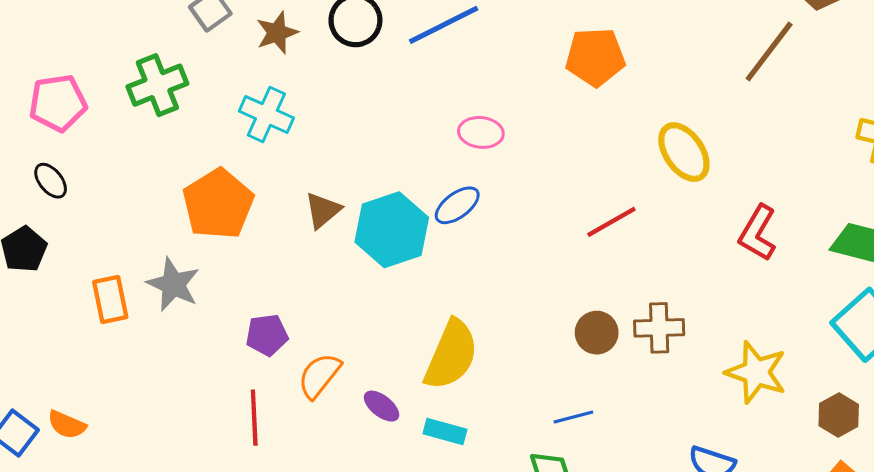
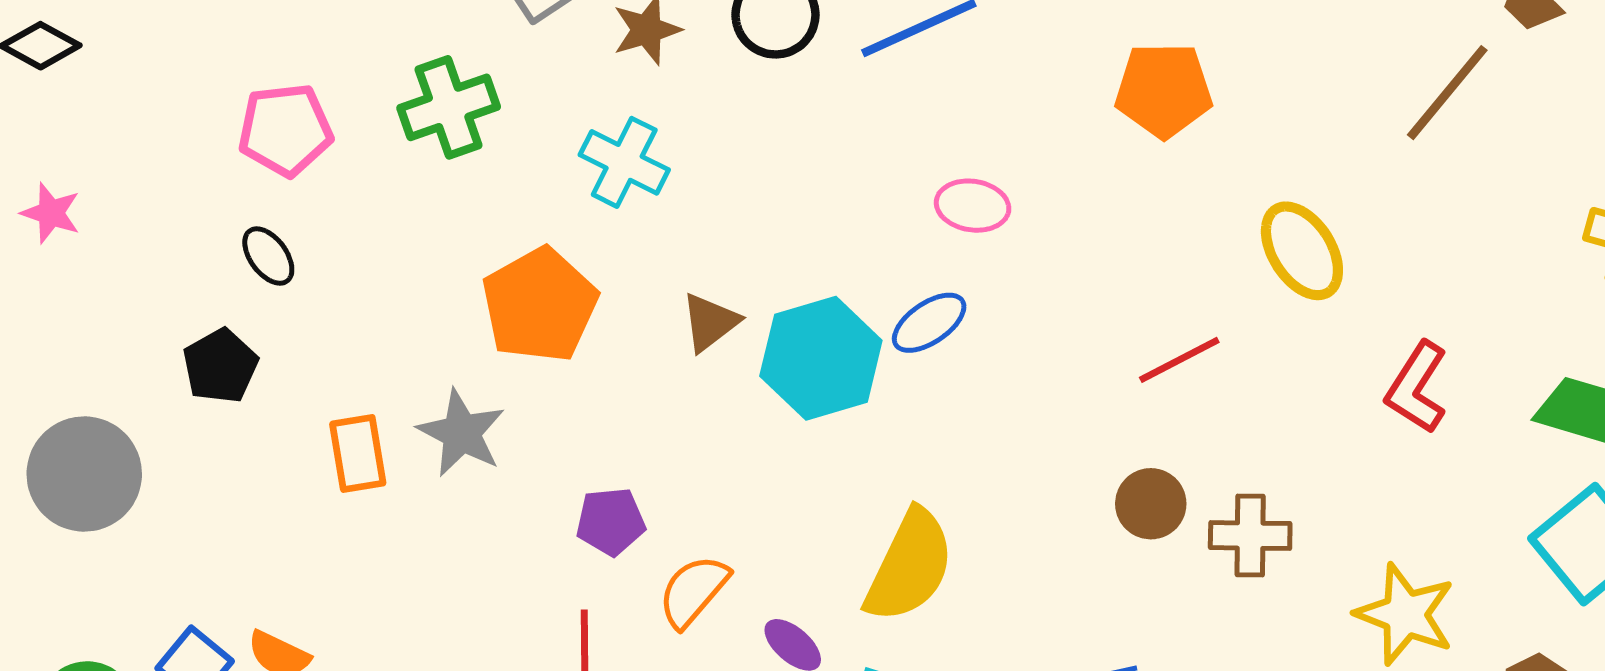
brown circle: (597, 333) -> (1151, 504), moved

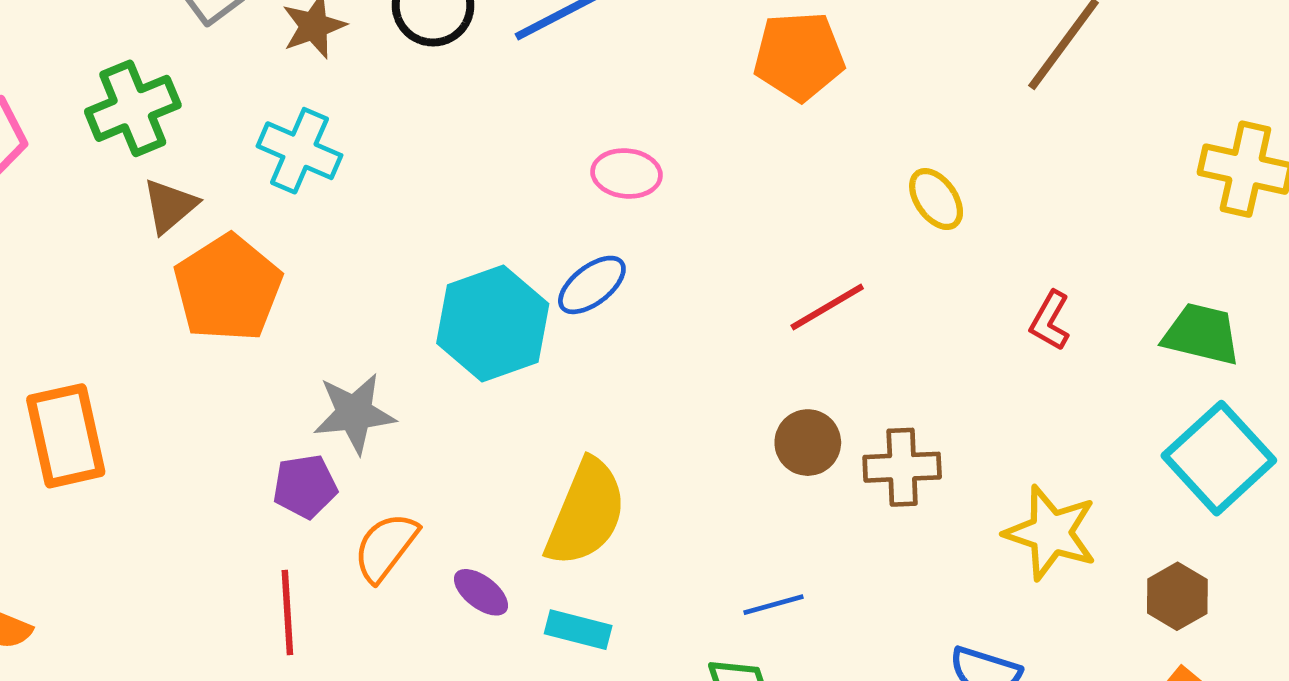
yellow ellipse: (1302, 251) -> (936, 199), size x0.7
brown triangle: (710, 322) -> (170, 206), moved
red L-shape: (1417, 387) -> (1050, 321), size x0.7
gray star: (461, 433) -> (354, 413), moved, turned -30
orange rectangle: (358, 454) -> (66, 436), size x1.4

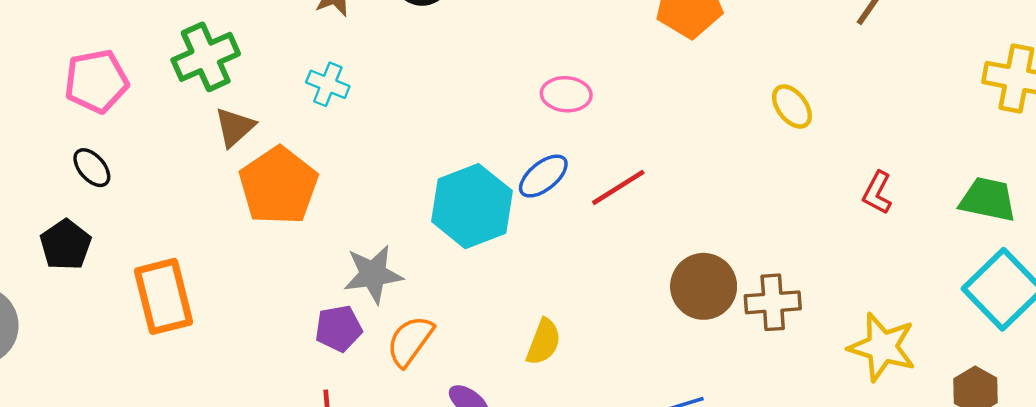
cyan cross: (299, 151) -> (328, 84), size x0.7
red line: (827, 307) -> (618, 187), moved
brown circle: (808, 443) -> (704, 286), size x1.4
yellow semicircle: (586, 513) -> (544, 342), size x0.6
orange semicircle: (386, 547) -> (410, 341), moved

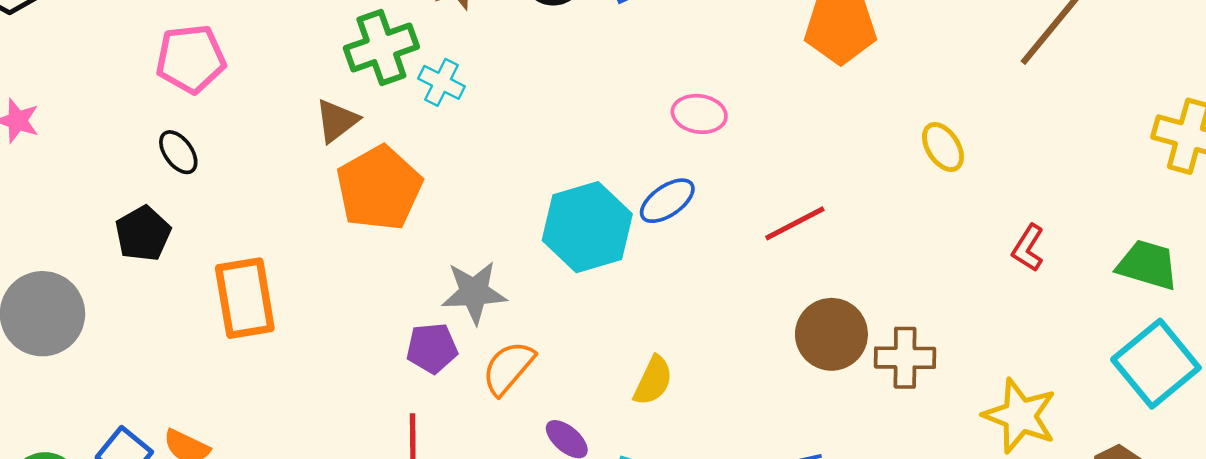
green cross: (206, 57) -> (381, 47), moved
red line: (618, 187) -> (795, 223), moved

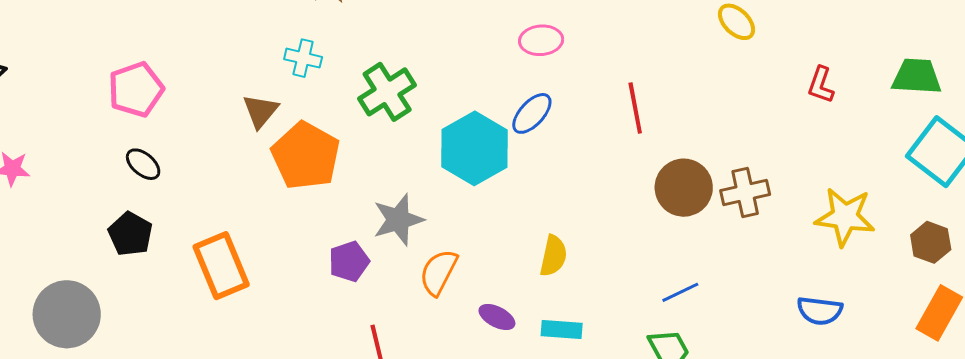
green cross: (381, 47) -> (387, 92), moved
cyan cross: (442, 82) -> (303, 58), moved
red line: (795, 223) -> (635, 108), turned -60
purple pentagon: (432, 348) -> (349, 261), moved

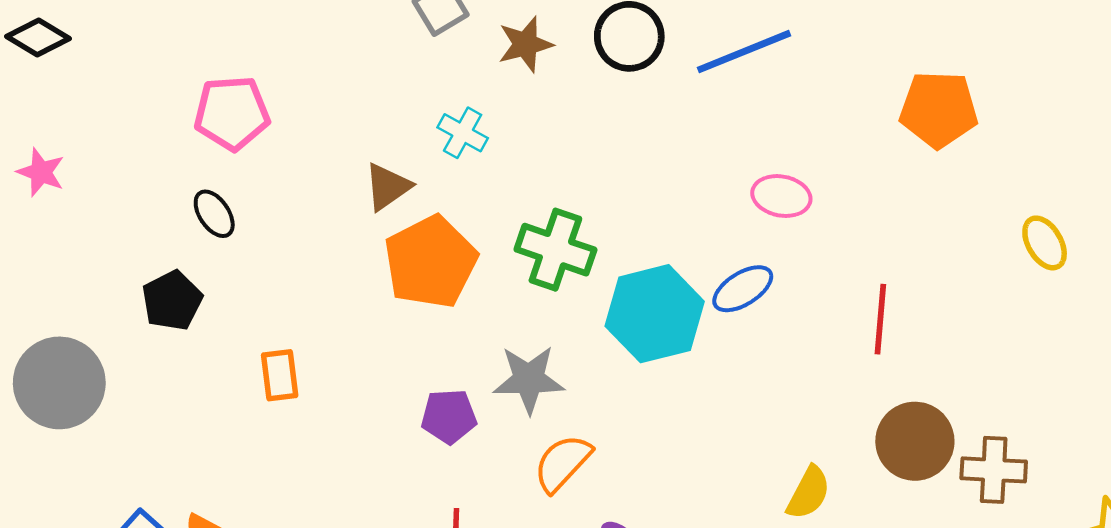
green cross: (387, 92) -> (555, 250), moved, turned 36
yellow semicircle: (553, 256) -> (809, 493), moved
orange rectangle: (221, 266) -> (280, 375), size x0.6

